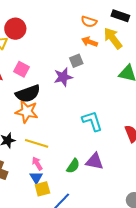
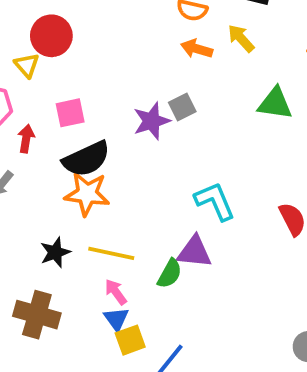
yellow arrow: (113, 38) -> (241, 38), size x0.7
gray square: (76, 61) -> (182, 107), moved
pink square: (22, 69) -> (70, 113), turned -35
purple triangle: (94, 161) -> (194, 252), moved
green semicircle: (73, 166) -> (170, 274), moved

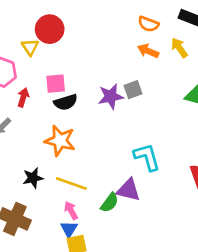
black semicircle: (86, 159) -> (66, 102), moved, size x0.7

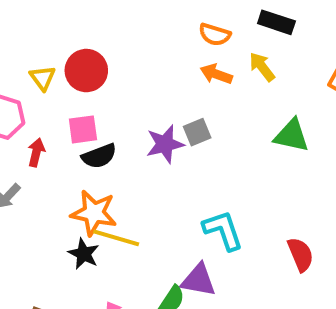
red circle: (50, 29) -> (86, 71), moved
black star: (33, 178) -> (84, 254), moved, turned -30
yellow line: (71, 184) -> (116, 238), moved

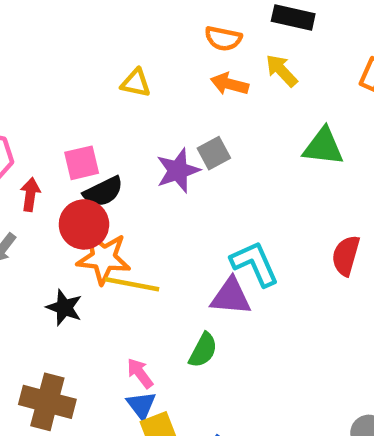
red circle: (86, 71) -> (84, 224), moved
yellow triangle: (43, 78) -> (136, 83), moved, turned -36
black star: (84, 254) -> (64, 308), moved
red semicircle: (301, 254) -> (346, 256), moved, turned -136
purple triangle: (198, 280) -> (231, 297), moved

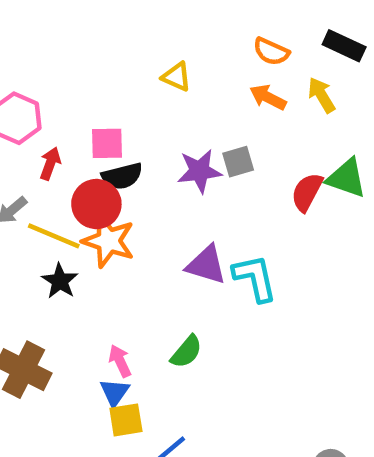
red semicircle: (346, 256) -> (307, 192), moved
yellow line: (132, 284) -> (54, 236), moved
purple triangle: (231, 297) -> (206, 265), moved

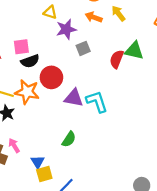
purple star: (199, 171) -> (66, 29), moved
red circle: (96, 204) -> (51, 77), moved
pink arrow: (120, 361) -> (14, 145), moved

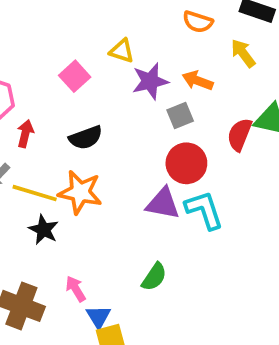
orange arrow: (94, 17) -> (198, 81), moved
pink square: (21, 47) -> (75, 76), moved, turned -35
red circle: (51, 77) -> (186, 163), moved
pink arrow: (14, 145) -> (76, 289), moved

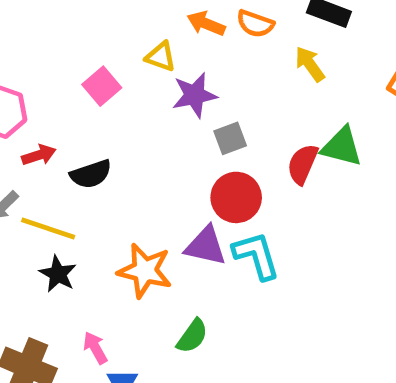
orange arrow: (198, 81) -> (206, 24), moved
red arrow: (25, 134) -> (39, 155), turned 56
black semicircle: (86, 138) -> (91, 174), moved
orange star: (80, 192) -> (145, 271), moved

